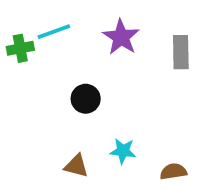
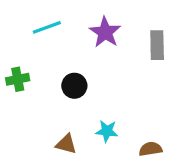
green cross: (20, 48) -> (18, 79), moved

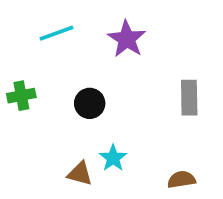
gray rectangle: (157, 45) -> (189, 98), moved
cyan star: (107, 131) -> (113, 158), moved, turned 30

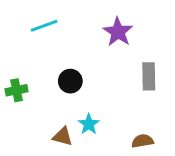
purple star: (127, 39) -> (118, 32), moved
green cross: (21, 96) -> (17, 90), moved

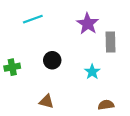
gray rectangle: (149, 76) -> (111, 42), moved
cyan star: (89, 124) -> (92, 72), moved

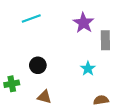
black circle: (52, 60) -> (38, 65), moved
green cross: (12, 67) -> (12, 84), moved

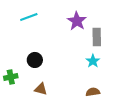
cyan star: (88, 69) -> (93, 61), moved

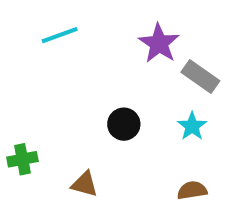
gray rectangle: (97, 37) -> (200, 77), turned -54
black circle: (35, 60) -> (124, 124), moved

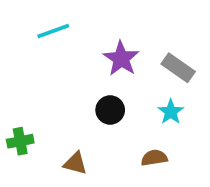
purple star: (159, 43) -> (121, 59), moved
brown semicircle: (192, 190) -> (154, 158), moved

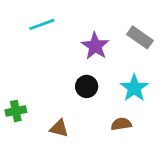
gray rectangle: (178, 68) -> (140, 37), moved
cyan star: (171, 112) -> (134, 88), size x1.4

